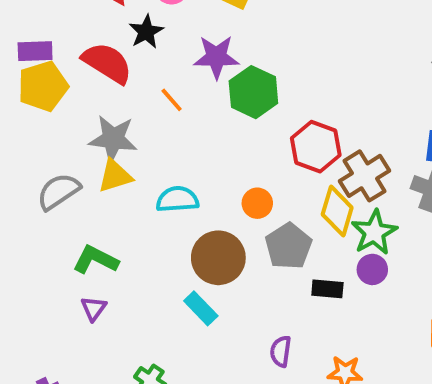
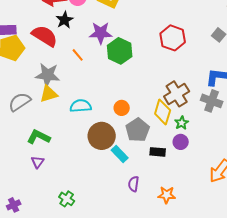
red hexagon: (316, 147) -> (173, 38), moved
green star: (374, 232) -> (182, 123), size x0.6
cyan rectangle: (201, 308) -> (120, 154), moved

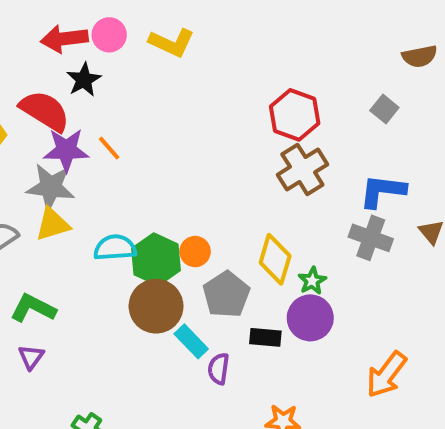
purple star: (101, 33) -> (66, 150), moved
green hexagon: (120, 51) -> (156, 259), moved
brown cross: (177, 94) -> (302, 170), moved
purple circle: (181, 142) -> (310, 318), size x1.5
purple semicircle: (134, 184) -> (218, 369), moved

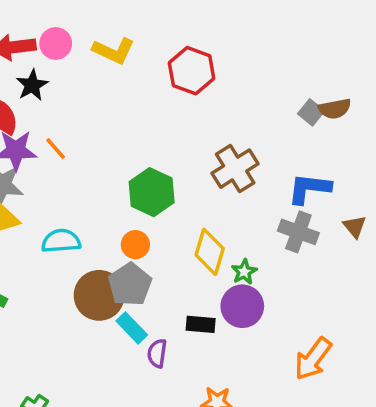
brown semicircle: (420, 56) -> (335, 109), moved
red hexagon: (295, 115) -> (192, 71), moved
green hexagon: (156, 259) -> (152, 192), moved
gray pentagon: (226, 294) -> (130, 284), moved

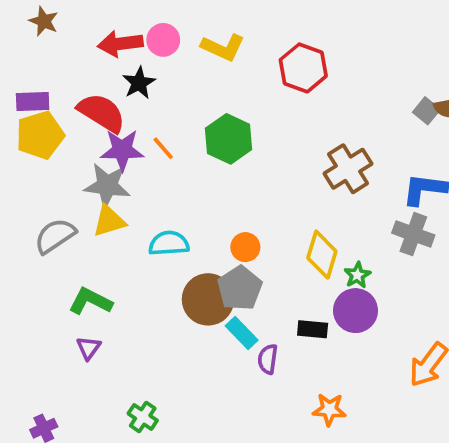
green hexagon: (152, 192) -> (229, 139), moved

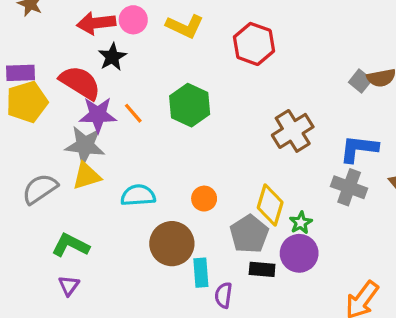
gray pentagon: (240, 288) -> (249, 234), moved
cyan rectangle: (242, 333) -> (201, 273), turned 40

